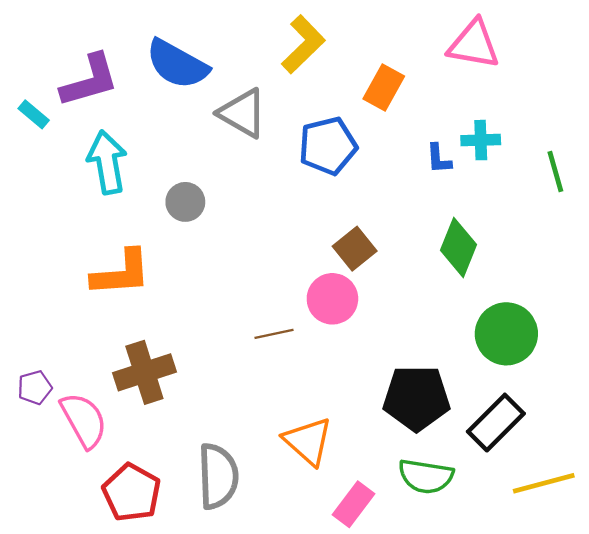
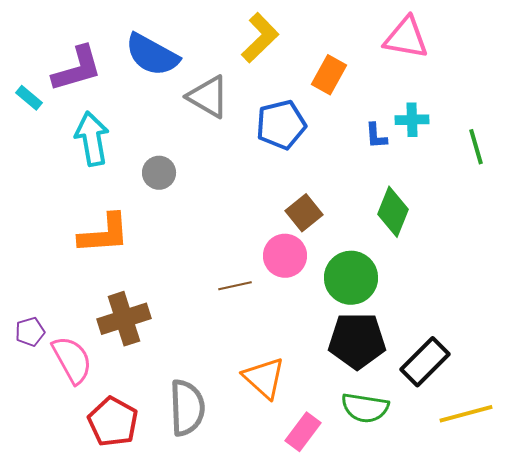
green circle: (506, 334) -> (351, 278), moved

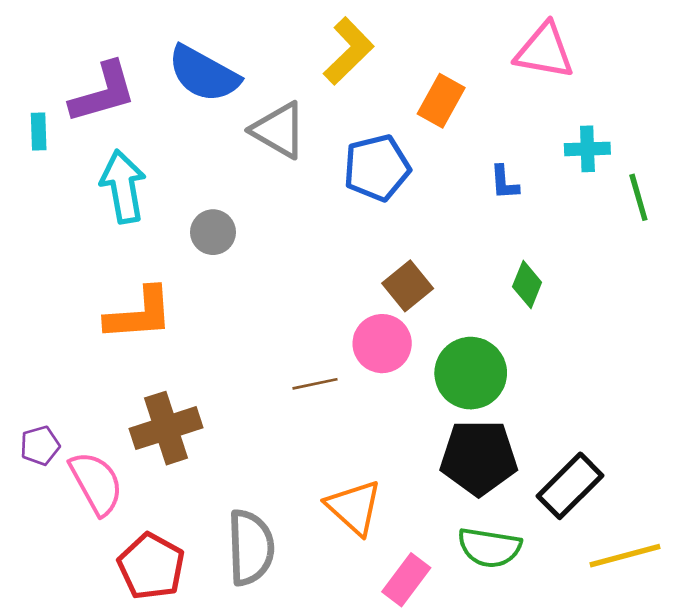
cyan rectangle: (29, 98) -> (39, 132), turned 48
cyan cross: (412, 120) -> (587, 149), moved
green diamond: (393, 212) -> (527, 285), size x0.7

